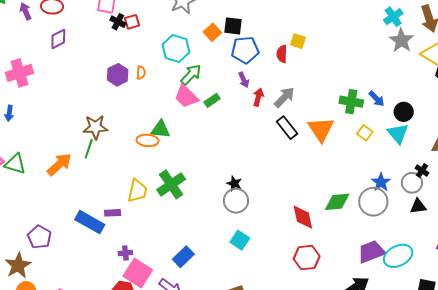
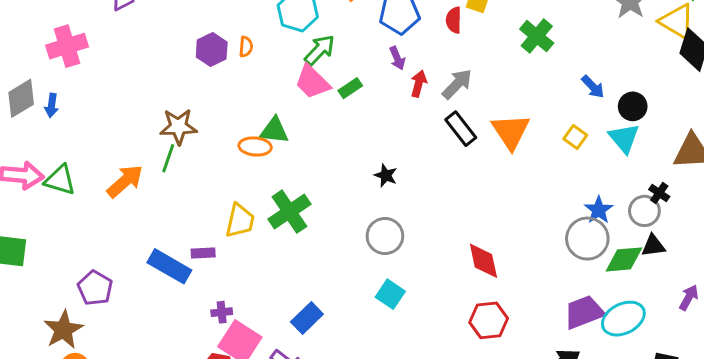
green cross: (351, 102) -> (537, 36), moved, turned 30
black star: (234, 184) -> (386, 175), moved
green diamond: (337, 202) -> (624, 259), moved

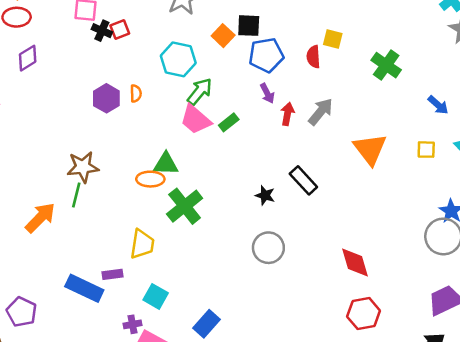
black rectangle: (461, 129) -> (303, 180), moved
yellow square: (575, 137) -> (426, 150), turned -30
green cross: (289, 212) -> (185, 206), moved
cyan square: (390, 294) -> (156, 296), moved

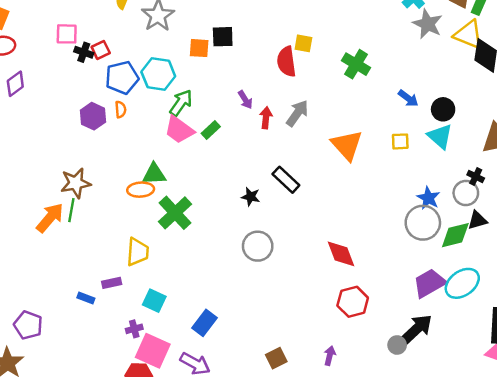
orange square: (223, 36) -> (199, 48), turned -35
blue pentagon: (266, 55) -> (122, 78), moved
red semicircle: (313, 57) -> (286, 62), size x1.4
orange arrow: (40, 218) -> (50, 218), moved
blue rectangle: (84, 288) -> (86, 298), size x0.5

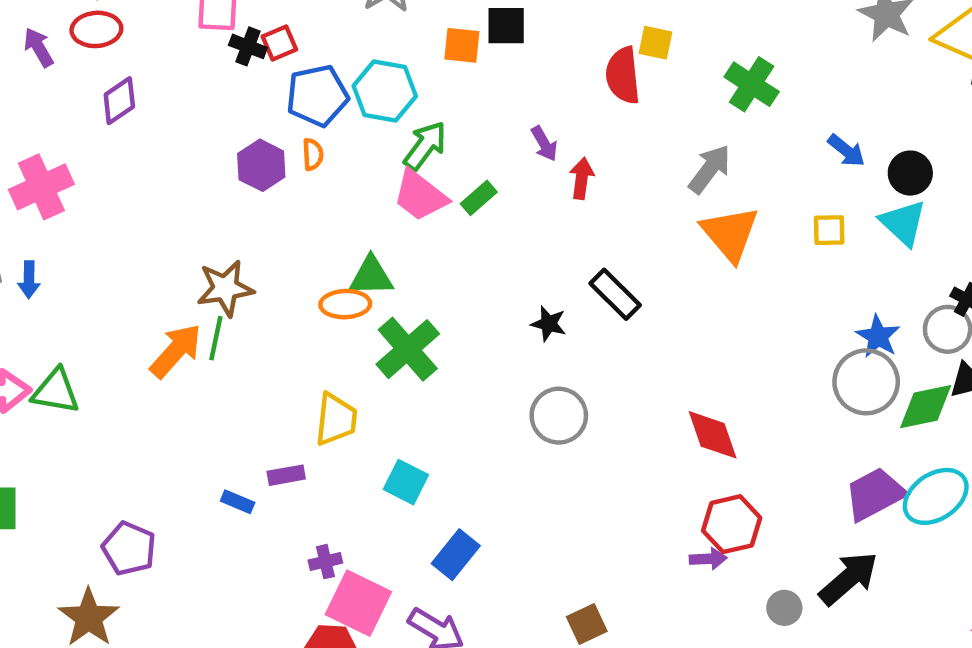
gray arrow: (297, 113) -> (710, 169), moved
cyan square: (154, 301) -> (406, 482), moved
gray circle: (397, 345) -> (784, 608), moved
purple arrow: (330, 356) -> (708, 559), moved, turned 72

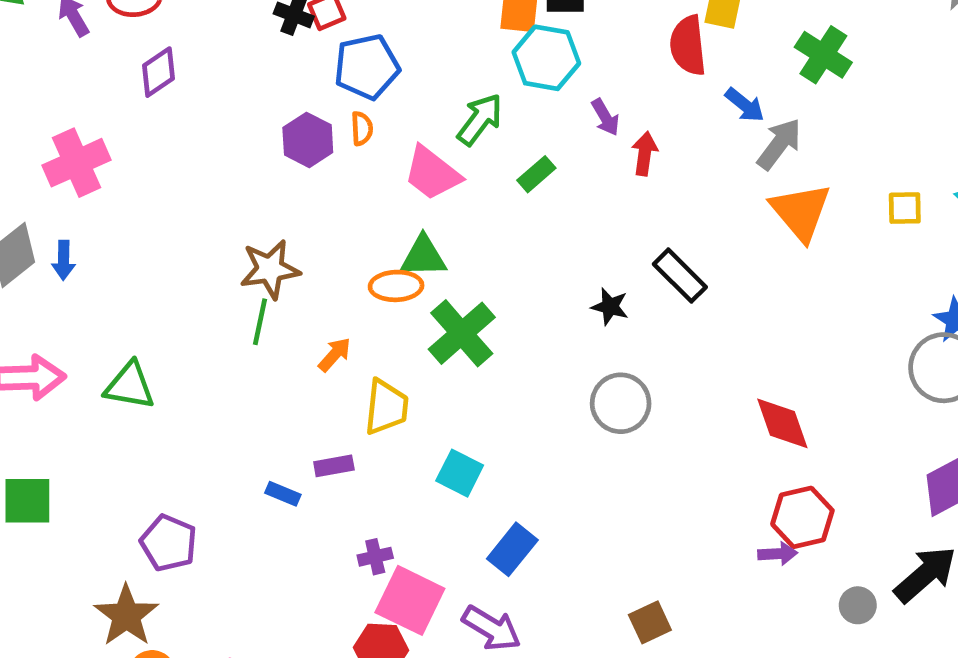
cyan hexagon: (385, 91) -> (546, 58), moved
blue arrow: (846, 151) -> (745, 105), moved
pink trapezoid: (420, 195) -> (432, 173), moved
orange arrow: (176, 351) -> (335, 354), moved, size x0.6
green triangle: (56, 391) -> (130, 386), moved

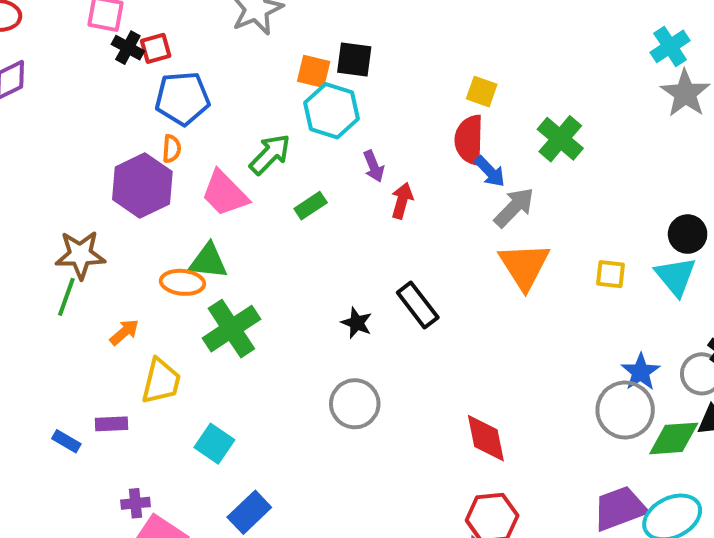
red semicircle: (688, 45) -> (469, 140), moved
purple hexagon: (308, 140) -> (142, 186), moved, size x1.4

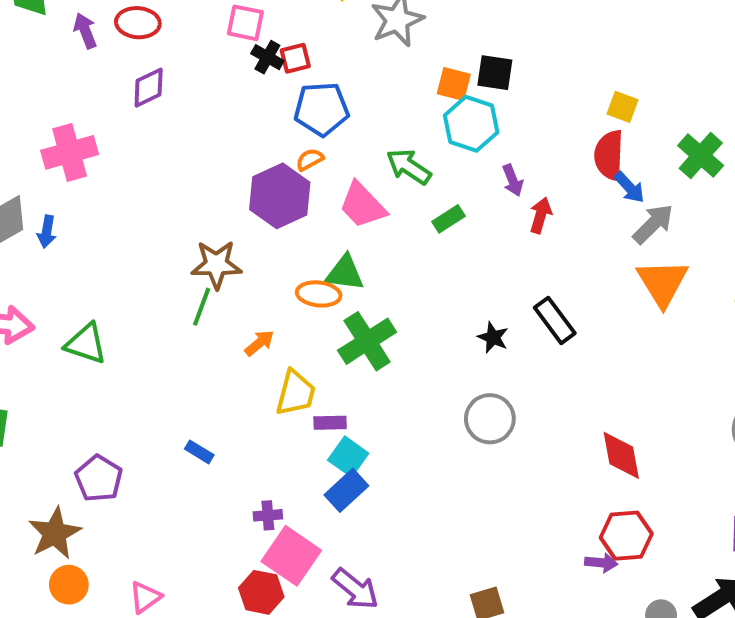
orange semicircle: (172, 149) -> (310, 159), turned -124
green arrow: (270, 154) -> (409, 167), turned -102
purple rectangle: (112, 424) -> (330, 423), moved
blue rectangle: (249, 512) -> (346, 490), moved

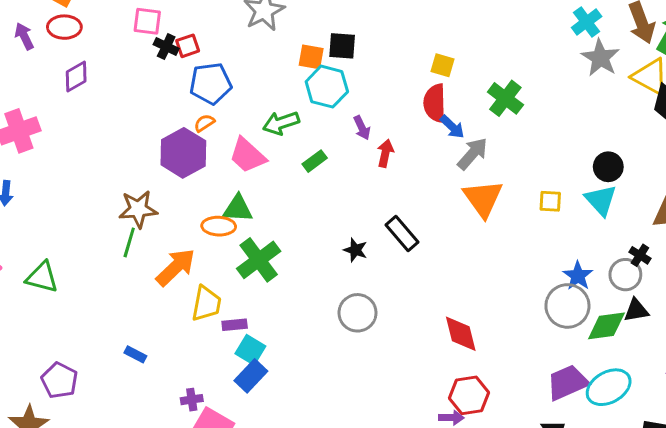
green arrow: (409, 167) -> (281, 123), turned -48
orange arrow: (259, 343) -> (176, 267), size x1.8

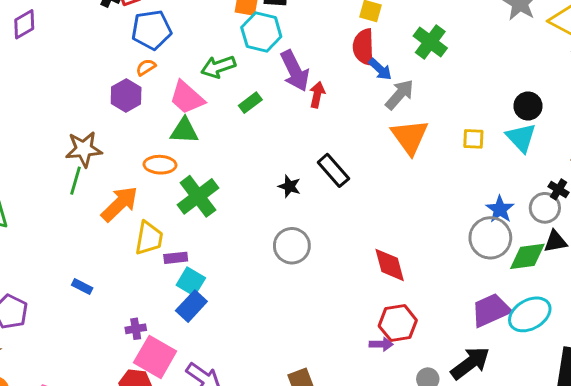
purple arrow: (362, 128) -> (295, 71), size x1.8
purple hexagon: (183, 153) -> (126, 96), size x0.7
green triangle: (238, 209) -> (184, 131), moved

